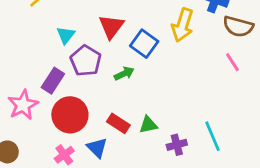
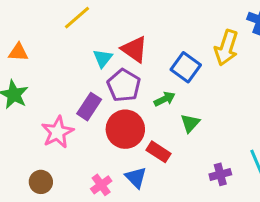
red triangle: (111, 26) -> (134, 49), moved, turned -32
red circle: (70, 115) -> (125, 129), moved
green triangle: (148, 125) -> (190, 123), moved, turned -36

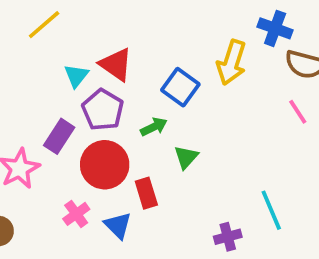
red rectangle: (159, 152) -> (146, 193), turned 40
purple cross: (220, 174) -> (228, 237), moved
pink cross: (101, 185) -> (76, 214), moved

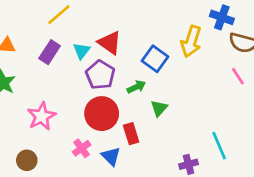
purple rectangle: (59, 136) -> (50, 52), moved

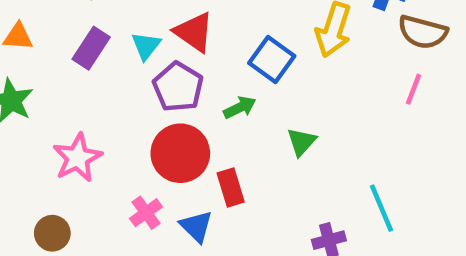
pink line: (238, 76) -> (413, 89), turned 54
green triangle: (159, 108) -> (301, 142), moved

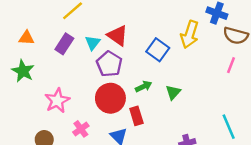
green arrow: (240, 107) -> (144, 86), moved
cyan line: (381, 208) -> (229, 127), moved
pink cross: (146, 213) -> (81, 129), moved

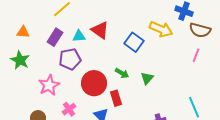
yellow arrow: (190, 34) -> (161, 29), turned -85
cyan triangle: (93, 43) -> (79, 36), turned 48
purple pentagon: (109, 64) -> (70, 59), moved, turned 30
green arrow: (144, 86) -> (122, 73), turned 56

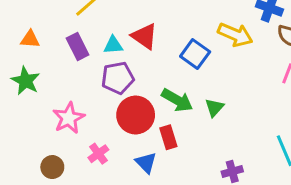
purple rectangle: (55, 37) -> (78, 47), turned -60
purple pentagon: (70, 59) -> (118, 78), moved
green arrow: (122, 73) -> (177, 100), size x1.5

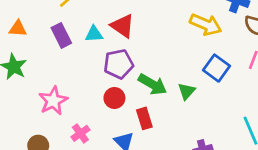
blue square: (195, 54) -> (217, 68), moved
purple pentagon: (118, 78) -> (119, 64), moved
red circle: (136, 115) -> (114, 98), size x0.6

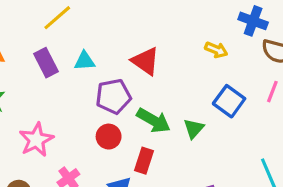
yellow arrow: (206, 25) -> (216, 50), size x0.6
red triangle: (123, 26) -> (146, 61), moved
red rectangle: (144, 118) -> (144, 161), turned 35

